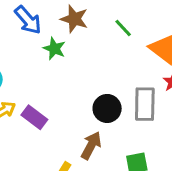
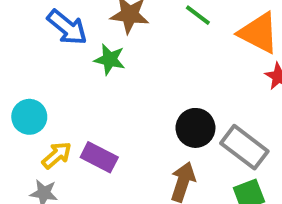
gray rectangle: (145, 104) -> (244, 147), moved, turned -44

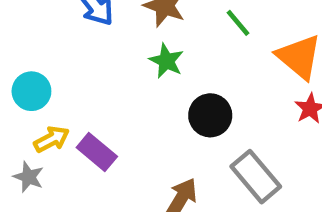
green star: (110, 59) -> (166, 61), moved
black circle: (195, 128) -> (210, 115), moved

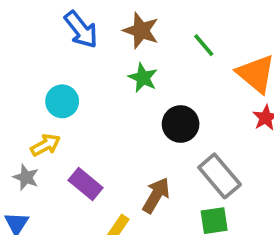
cyan circle: (31, 91) -> (62, 101), moved
purple rectangle: (97, 152) -> (86, 184), moved

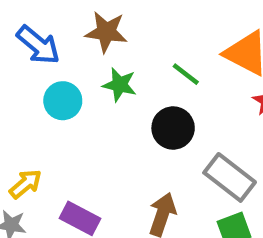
green line: (204, 45) -> (186, 74), moved
cyan circle: (62, 101) -> (63, 101), moved

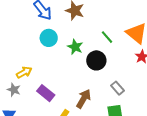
green star: (120, 85) -> (75, 47), moved
gray rectangle: (230, 177) -> (117, 88), size x0.6

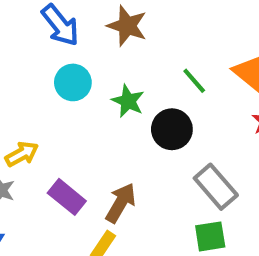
gray rectangle: (117, 88) -> (216, 187), size x1.5
brown arrow: (84, 99) -> (121, 203), moved

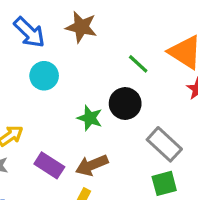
green star: (128, 101) -> (90, 118), moved
brown arrow: (121, 203) -> (92, 165), turned -136

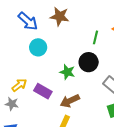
green line: (138, 64) -> (95, 37), turned 64
purple rectangle: (49, 165) -> (43, 91), moved

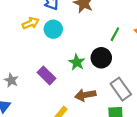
yellow arrow: (19, 85) -> (31, 23), moved
brown arrow: (70, 101) -> (85, 95), moved

